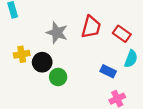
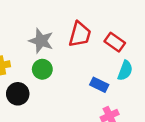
black circle: (42, 62) -> (18, 94), moved
green circle: (58, 77) -> (42, 69), moved

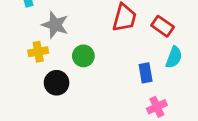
gray star: (41, 41) -> (55, 25), moved
blue rectangle: (99, 85) -> (146, 73), turned 54

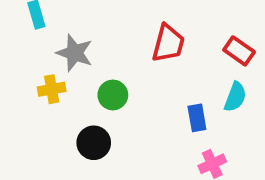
red rectangle: (163, 26) -> (239, 51), moved
black circle: (57, 83) -> (94, 143), moved

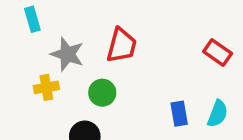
red trapezoid: (168, 43) -> (121, 46), moved
cyan semicircle: (235, 97) -> (218, 114), moved

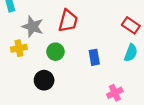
blue rectangle: (179, 114) -> (94, 57), moved
cyan semicircle: (218, 114) -> (131, 53), moved

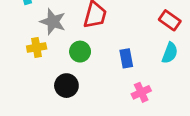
pink cross: (115, 93) -> (141, 92), moved

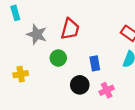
yellow cross: (37, 47) -> (21, 74), moved
black circle: (66, 86) -> (80, 85), moved

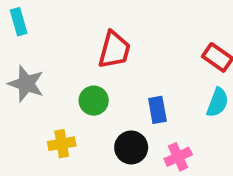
gray star: (37, 34) -> (26, 84), moved
yellow cross: (21, 74) -> (62, 144), moved

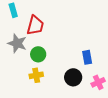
red trapezoid: (114, 50) -> (35, 25), moved
green circle: (94, 101) -> (38, 54), moved

